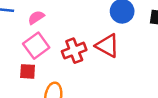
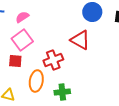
red cross: (74, 51) -> (53, 60), moved

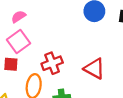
red triangle: (80, 40) -> (94, 69), moved

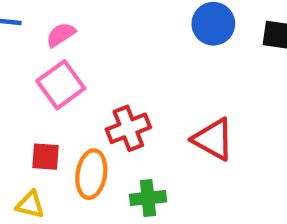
red square: (11, 64) -> (46, 157), moved

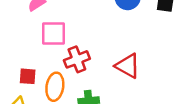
pink square: (61, 85) -> (54, 33), moved, turned 36

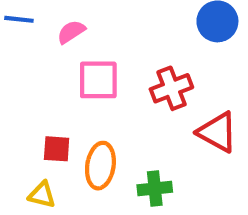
red cross: (77, 59) -> (171, 88), moved

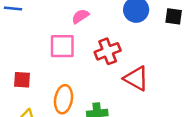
pink semicircle: (71, 32) -> (80, 16), moved
red square: (57, 149) -> (22, 80), moved

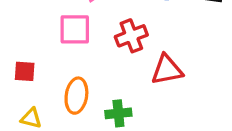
red triangle: (136, 78) -> (167, 70), turned -40

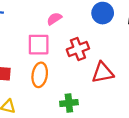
orange ellipse: (76, 96) -> (40, 75), moved

